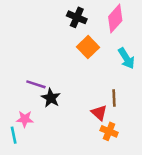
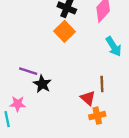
orange square: (88, 47) -> (64, 31), moved
orange cross: (109, 131) -> (97, 116), turned -35

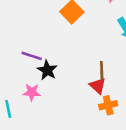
brown line: (102, 84) -> (102, 70), moved
pink star: (18, 104) -> (32, 92), moved

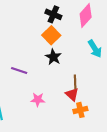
black star: (47, 70) -> (53, 57), moved
pink star: (32, 92) -> (38, 100), moved

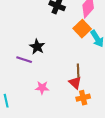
orange square: (51, 35) -> (82, 29), moved
black star: (53, 57) -> (37, 47), moved

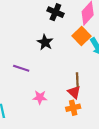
black star: (37, 47) -> (45, 42), moved
orange cross: (83, 98) -> (73, 108), moved

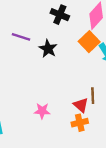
purple line: (21, 68) -> (21, 37), moved
brown line: (77, 80) -> (93, 96), moved

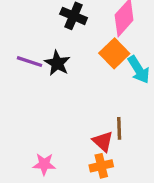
purple line: (21, 37) -> (30, 62), moved
pink star: (42, 111) -> (44, 164), moved

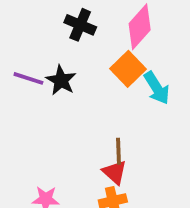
brown line: (119, 128) -> (119, 151), moved

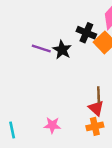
black cross: (80, 25) -> (86, 33), moved

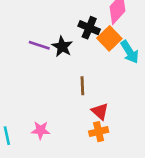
brown line: (99, 95) -> (82, 86), moved
pink star: (52, 125) -> (41, 130), moved

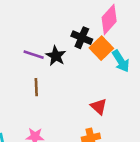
brown line: (82, 86) -> (36, 87), moved
red triangle: (100, 111) -> (99, 107), moved

